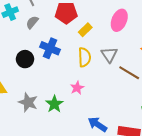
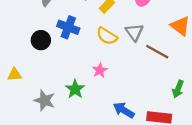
yellow semicircle: (84, 57) -> (107, 36), turned 126
gray star: (28, 102) -> (44, 100), moved

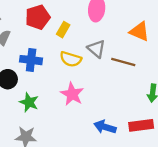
pink star: (100, 70) -> (72, 94), size x1.5
green star: (75, 89) -> (29, 102), moved

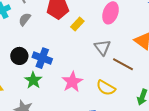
yellow semicircle: (71, 59) -> (106, 88), moved
blue cross: (31, 60) -> (42, 58), moved

